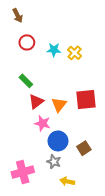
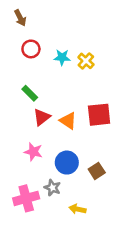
orange triangle: (59, 105) -> (68, 121), turned -35
pink star: (42, 123) -> (33, 152), moved
gray star: (54, 162) -> (52, 188), moved

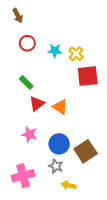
red square: (99, 115) -> (88, 76), moved
brown square: (97, 171) -> (86, 151), size x1.5
gray star: (52, 188) -> (56, 166), moved

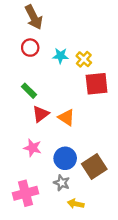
brown arrow: (18, 16) -> (34, 17), moved, size x1.5

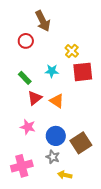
brown arrow: (34, 17) -> (43, 21), moved
cyan star: (60, 56) -> (52, 71), moved

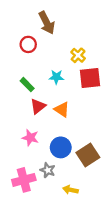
gray star: (53, 157) -> (48, 170), moved

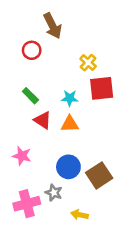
cyan star: (56, 77) -> (70, 98), moved
red triangle: (38, 106) -> (43, 120), turned -49
orange triangle: (62, 109) -> (70, 124), turned -35
pink star: (30, 138) -> (22, 156), moved

